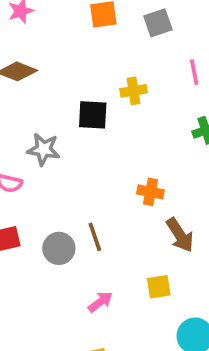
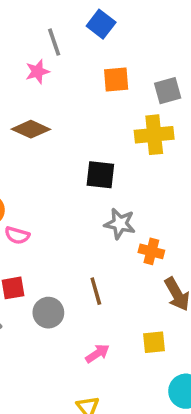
yellow cross: (134, 91) -> (154, 135), moved, size x1.5
gray star: (44, 149) -> (120, 224), moved
gray circle: (59, 248) -> (48, 313), moved

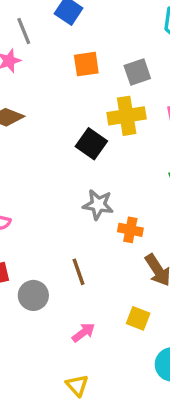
black square: (100, 175) -> (91, 144), moved, turned 32
yellow square: (154, 342) -> (138, 318), turned 30

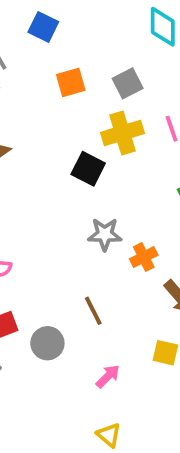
orange cross: (130, 230) -> (144, 257), turned -30

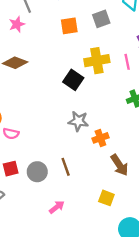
gray square: (128, 83) -> (101, 19), moved
gray circle: (47, 343) -> (37, 172), moved
pink arrow: (108, 376) -> (57, 207), moved

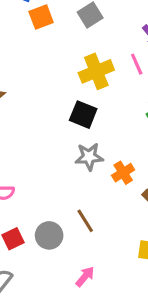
orange square: (69, 26) -> (41, 17), moved
black square: (73, 80) -> (83, 115), moved

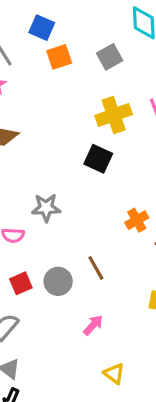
gray star: (89, 157) -> (46, 208), moved

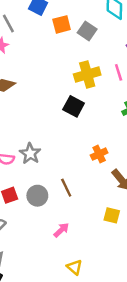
orange square: (59, 57) -> (62, 24), moved
gray square: (110, 57) -> (87, 31), turned -30
gray star: (46, 208) -> (30, 154), moved, turned 30

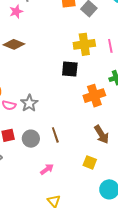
black square: (74, 106) -> (70, 69), turned -30
orange cross: (99, 154) -> (94, 96), moved, size x1.5

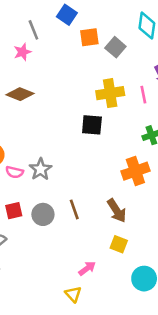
orange cross: (94, 96) -> (135, 171), moved
brown arrow: (102, 134) -> (117, 211), moved
pink arrow: (47, 169) -> (87, 268), moved

